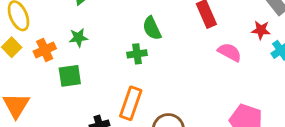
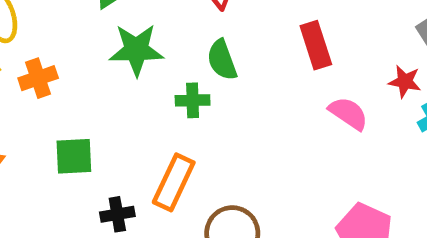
green star: (78, 38) -> (136, 50), moved, size x1.6
green square: (70, 76) -> (74, 156), moved

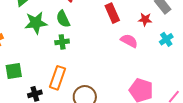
green semicircle: (222, 60) -> (63, 19), moved
red star: (405, 82) -> (145, 19), moved

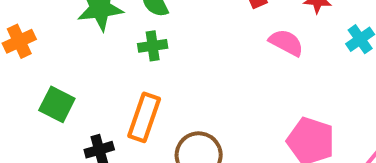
green square: (14, 71) -> (57, 104), turned 36

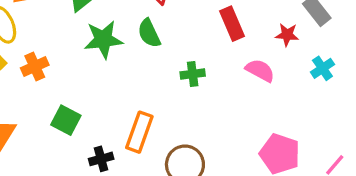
green cross: (153, 46) -> (193, 74), moved

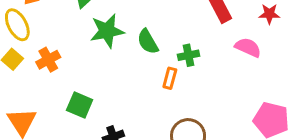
green semicircle: (149, 33) -> (148, 42), moved
orange rectangle: (139, 132) -> (170, 78), moved, size x0.6

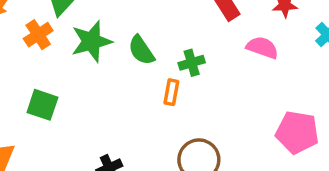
orange cross: (48, 60) -> (38, 35), moved
green square: (80, 105) -> (42, 105), moved

